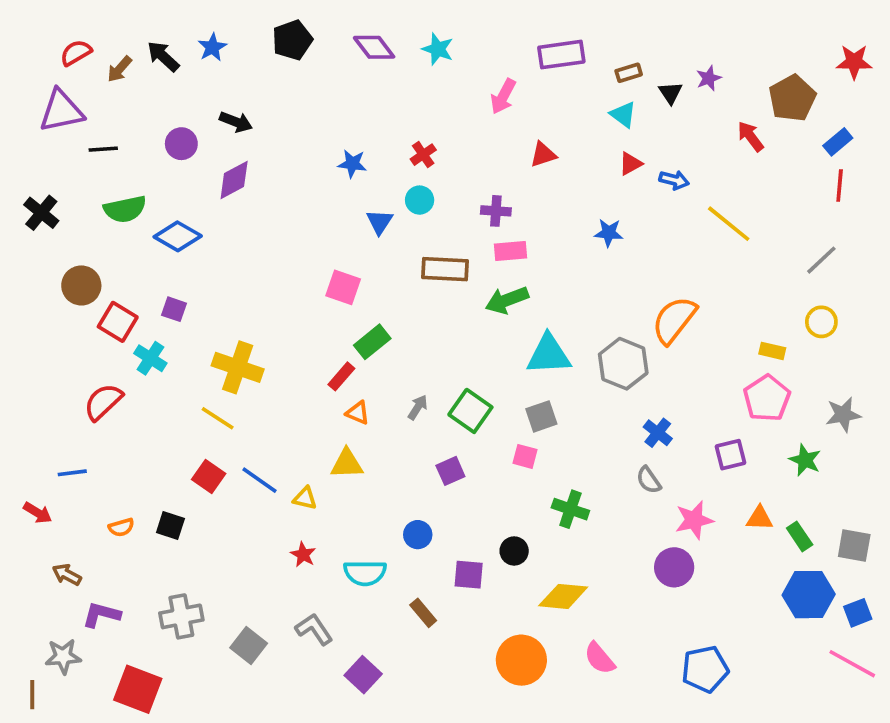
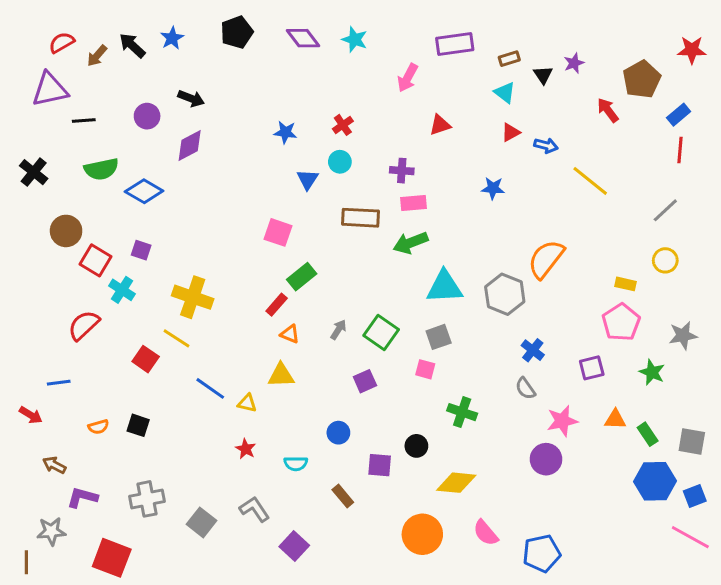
red square: (209, 476) -> (146, 359), moved
cyan semicircle: (365, 573) -> (296, 464), size x0.7
blue pentagon: (705, 669) -> (542, 553), moved

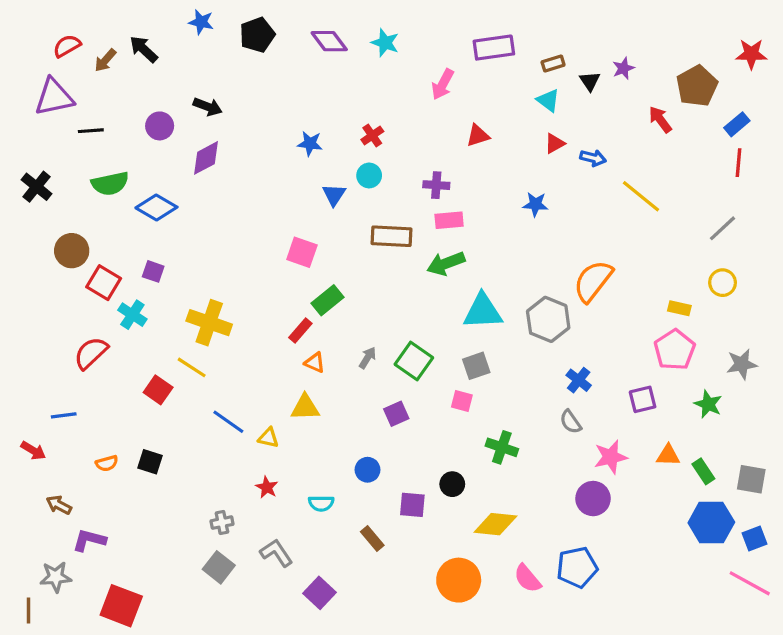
blue star: (172, 38) -> (201, 22), moved, turned -30
gray cross: (147, 499) -> (222, 523), moved, size x0.6
blue pentagon: (542, 553) -> (577, 567), moved

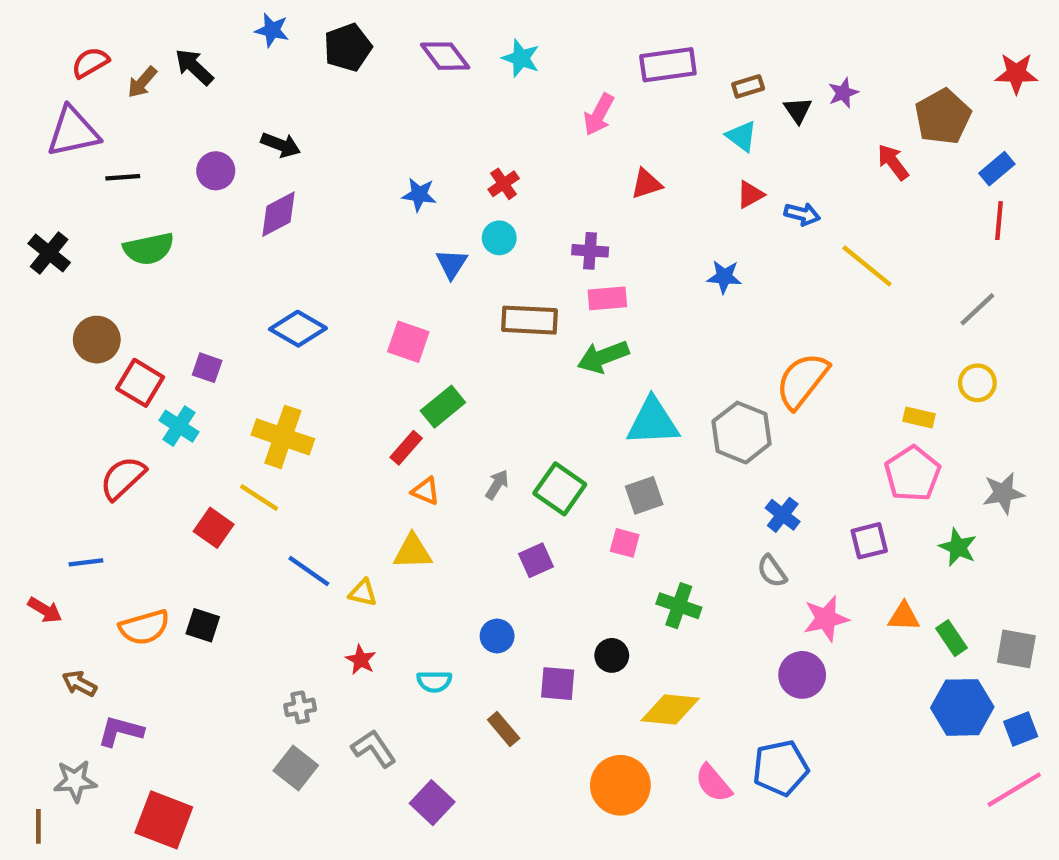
blue diamond: (156, 207) -> (298, 329), moved
orange semicircle: (107, 463) -> (144, 627), size x1.6
pink line: (750, 583) -> (1014, 790), turned -60

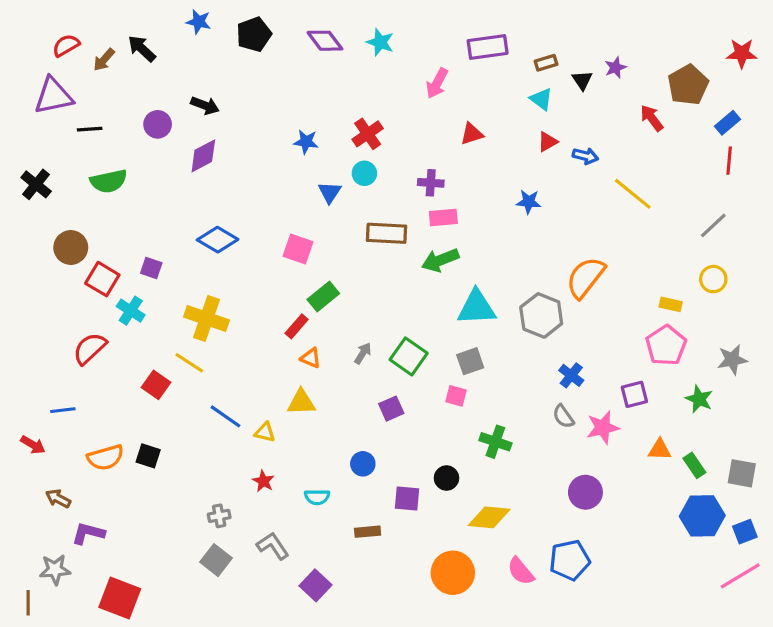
red cross: (504, 184) -> (368, 134), size x1.4
pink star: (826, 619) -> (603, 427), moved
brown rectangle: (504, 729) -> (368, 532), turned -55

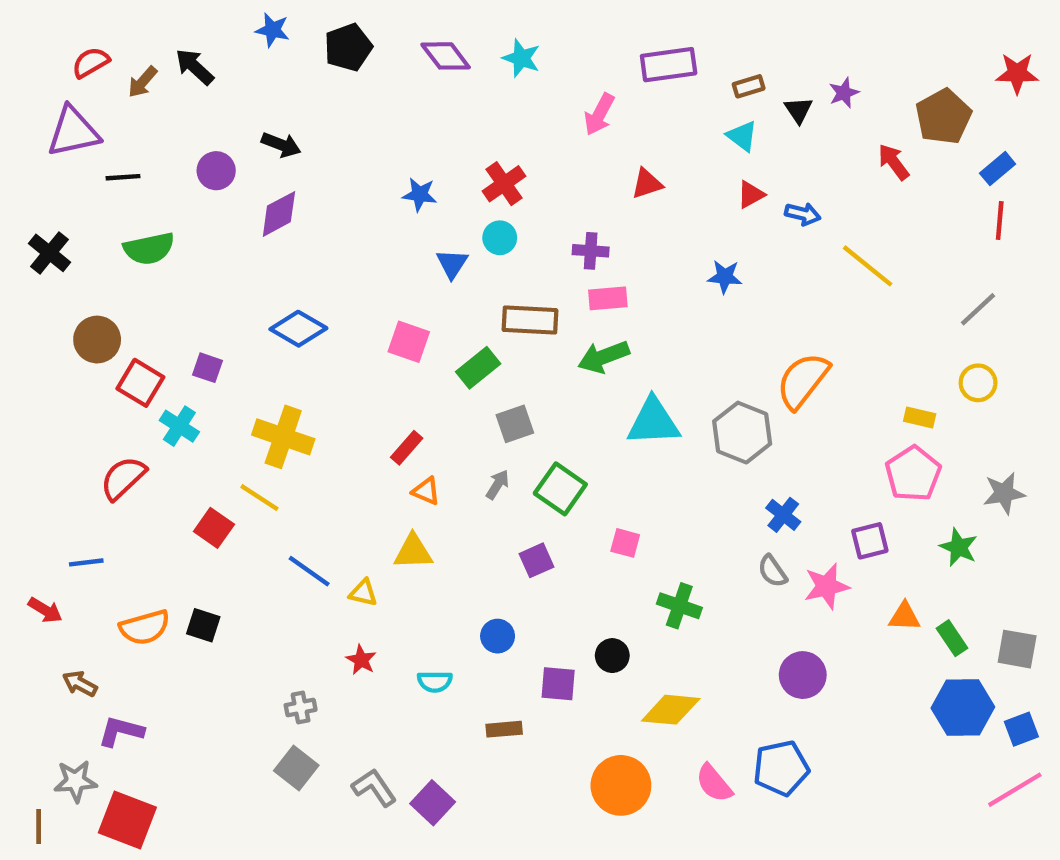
green rectangle: (323, 296) -> (478, 368), moved
gray square: (470, 361) -> (515, 424), moved
gray L-shape: (273, 546) -> (374, 788), moved
red square: (120, 598) -> (127, 820), moved

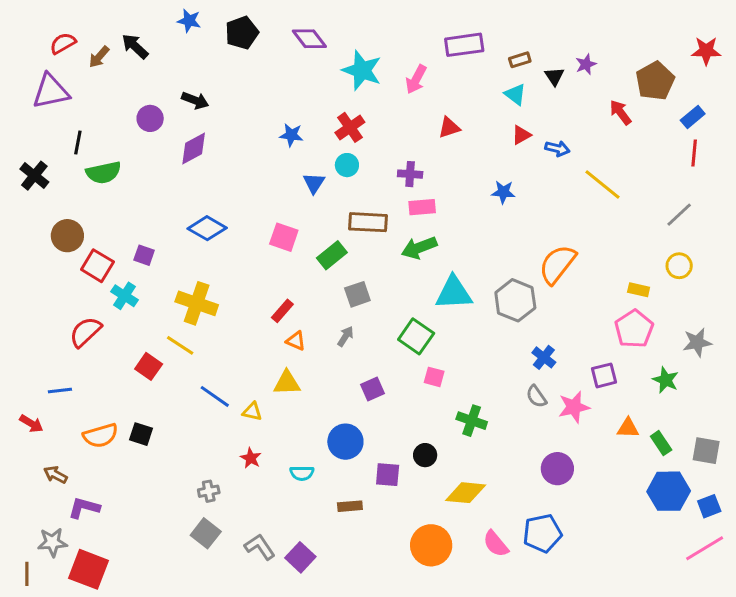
cyan star: (521, 58) -> (362, 70), moved, size x1.5
black line: (123, 177) -> (78, 142), moved, turned -75
green square: (560, 489) -> (416, 336), moved
blue circle: (498, 636) -> (345, 442), size x1.5

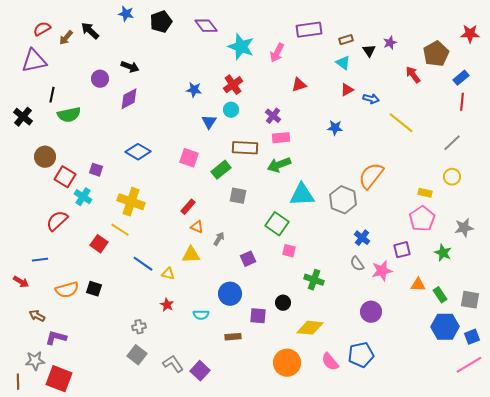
purple cross: (410, 174) -> (273, 116), turned 35
gray square: (357, 294) -> (238, 196), turned 30
gray arrow: (345, 336) -> (219, 239), moved

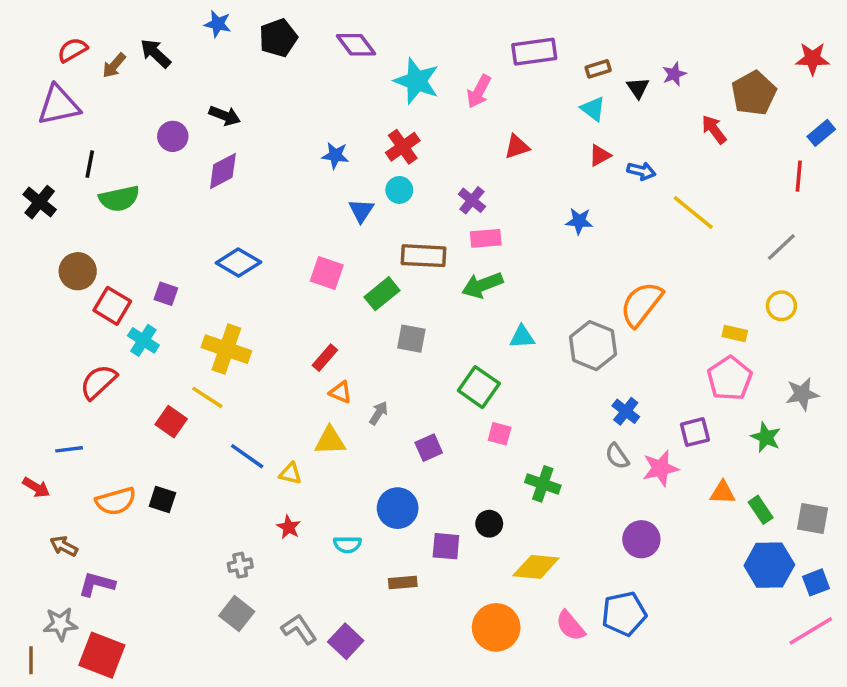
blue rectangle: (461, 78) -> (821, 133), moved
cyan triangle: (302, 195) -> (522, 337), size x0.6

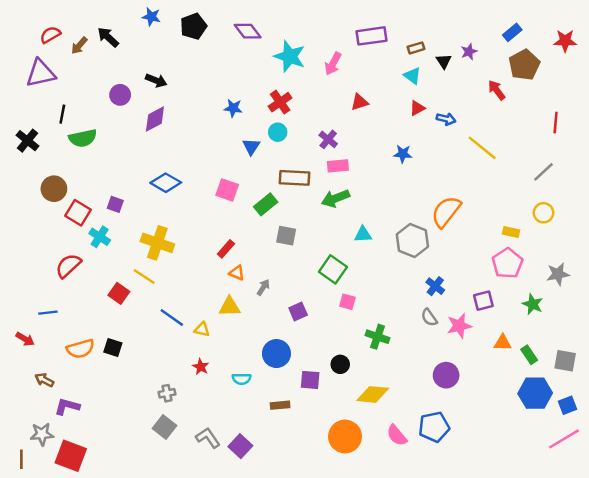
blue rectangle: (821, 133) -> (512, 32), moved

